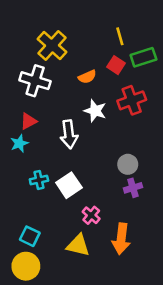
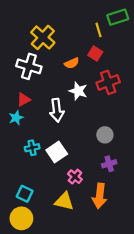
green rectangle: (143, 57) -> (118, 17), moved
purple cross: (133, 188) -> (109, 164), moved

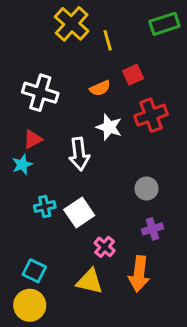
yellow line: (98, 30) -> (108, 40), moved
yellow cross: (43, 37) -> (72, 24), moved
red square: (95, 54) -> (133, 75), turned 32

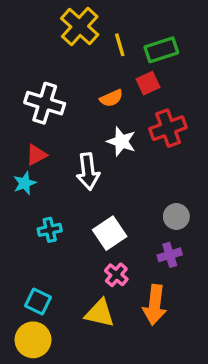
green rectangle: (164, 24) -> (161, 50), moved
gray circle: (147, 188) -> (176, 217), moved
white square: (79, 212) -> (110, 233), moved

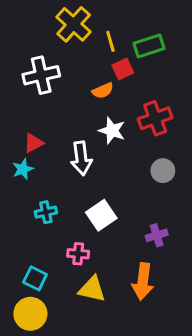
red square: (148, 83) -> (123, 69), moved
white cross: (45, 103) -> (41, 75), moved, turned -30
gray circle: (176, 217) -> (163, 171), moved
pink cross: (116, 275) -> (78, 254), moved, turned -35

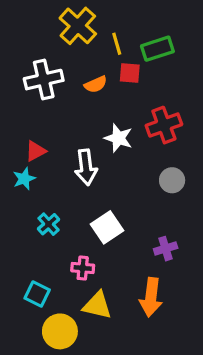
red square: (123, 69) -> (130, 73), turned 30
orange semicircle: (103, 91) -> (96, 84), moved
cyan cross: (46, 212) -> (49, 224), turned -30
yellow circle: (30, 314) -> (60, 331), moved

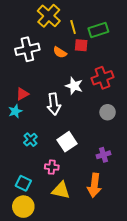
orange semicircle: (96, 84) -> (60, 52), turned 56
yellow circle: (60, 331) -> (23, 207), moved

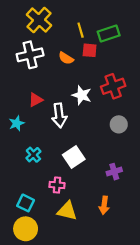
yellow cross: (49, 16) -> (39, 20), moved
red triangle: (22, 94) -> (36, 100), moved
orange arrow: (94, 185) -> (104, 205), size x0.7

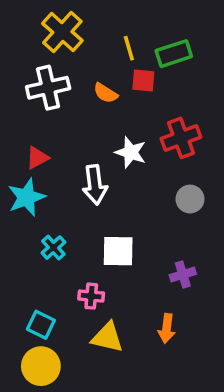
red triangle: (36, 100) -> (37, 158), moved
cyan star: (17, 123) -> (27, 197), size x1.5
white square: (74, 157) -> (118, 251), turned 35

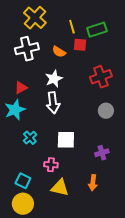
white star: (131, 152) -> (54, 79), moved, turned 30

